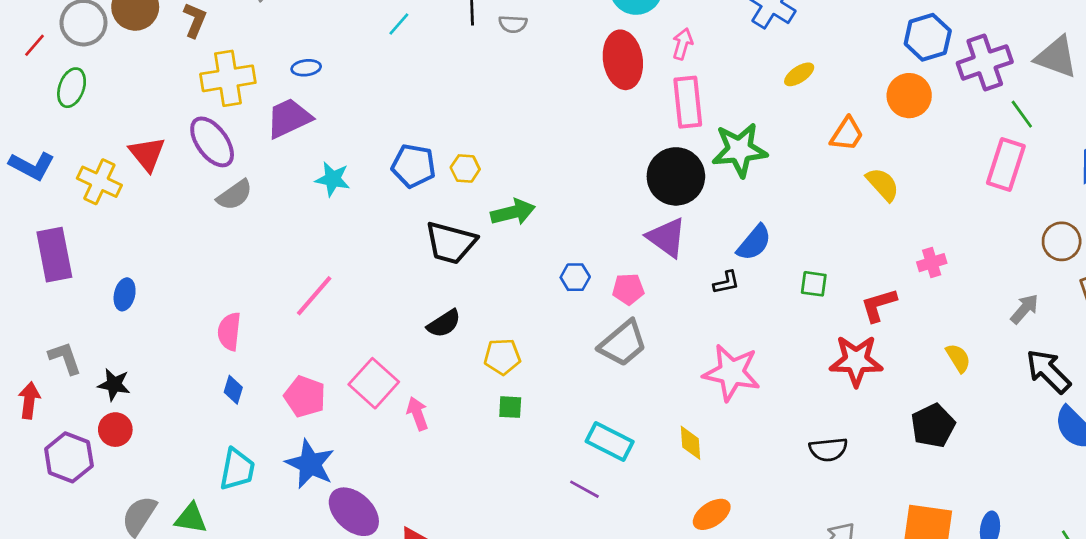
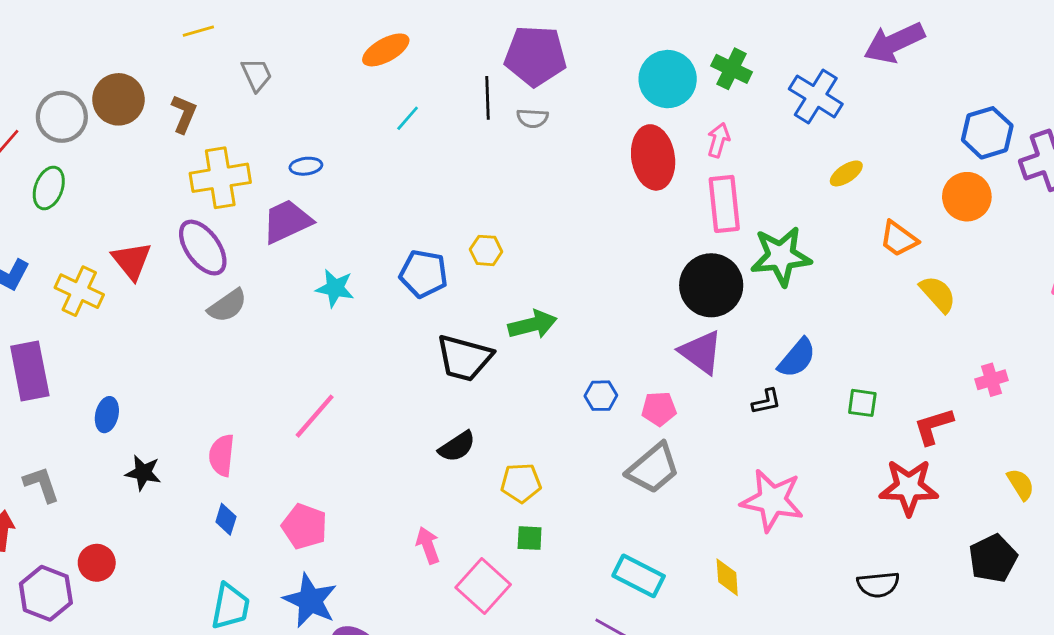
orange trapezoid: (847, 134) -> (899, 239), turned 93
yellow hexagon: (465, 168) -> (486, 250), moved
pink square: (374, 383) -> (483, 586), moved
black star: (114, 384) -> (143, 473), moved

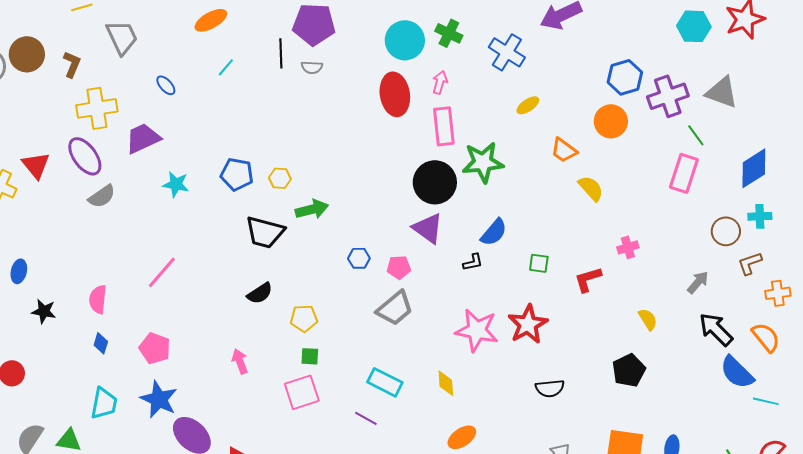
gray trapezoid: (256, 75) -> (122, 37), size x1.5
blue ellipse: (306, 166) -> (166, 85), moved, turned 55
yellow hexagon: (486, 250) -> (280, 178), moved
red star: (909, 487) -> (528, 324), moved, turned -30
pink square: (483, 586) -> (302, 392), moved, turned 30

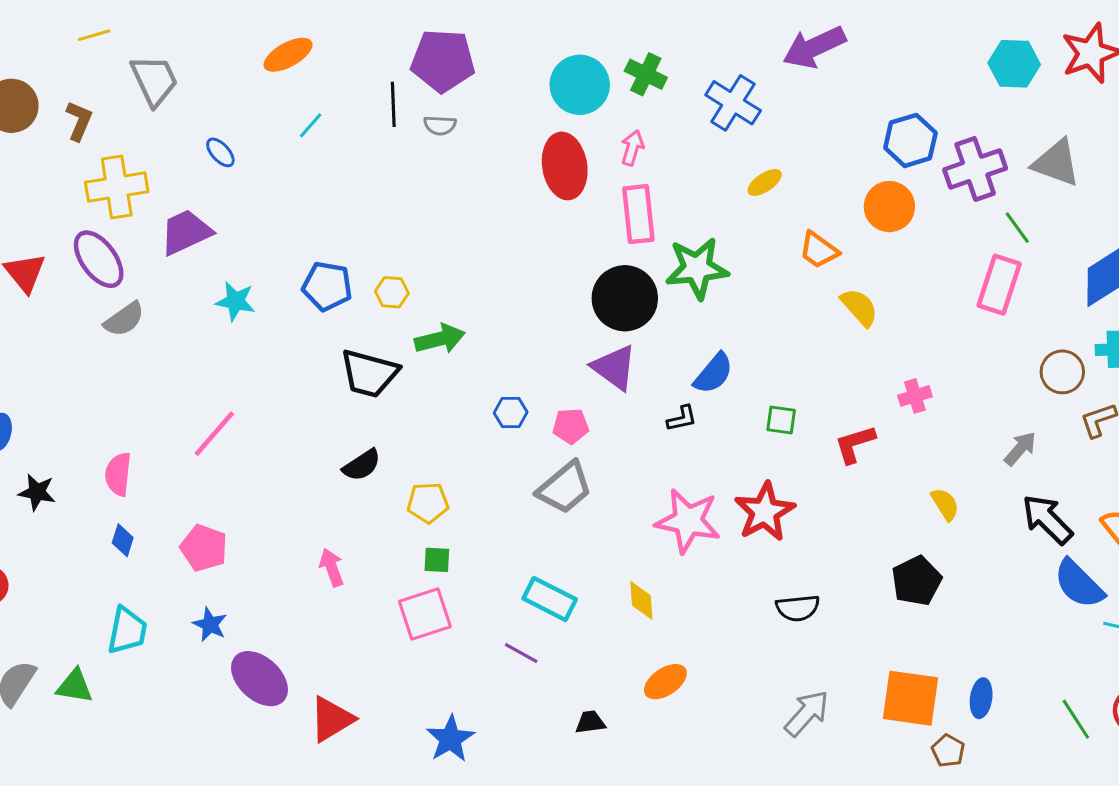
blue star: (159, 399) -> (210, 624), size x0.6

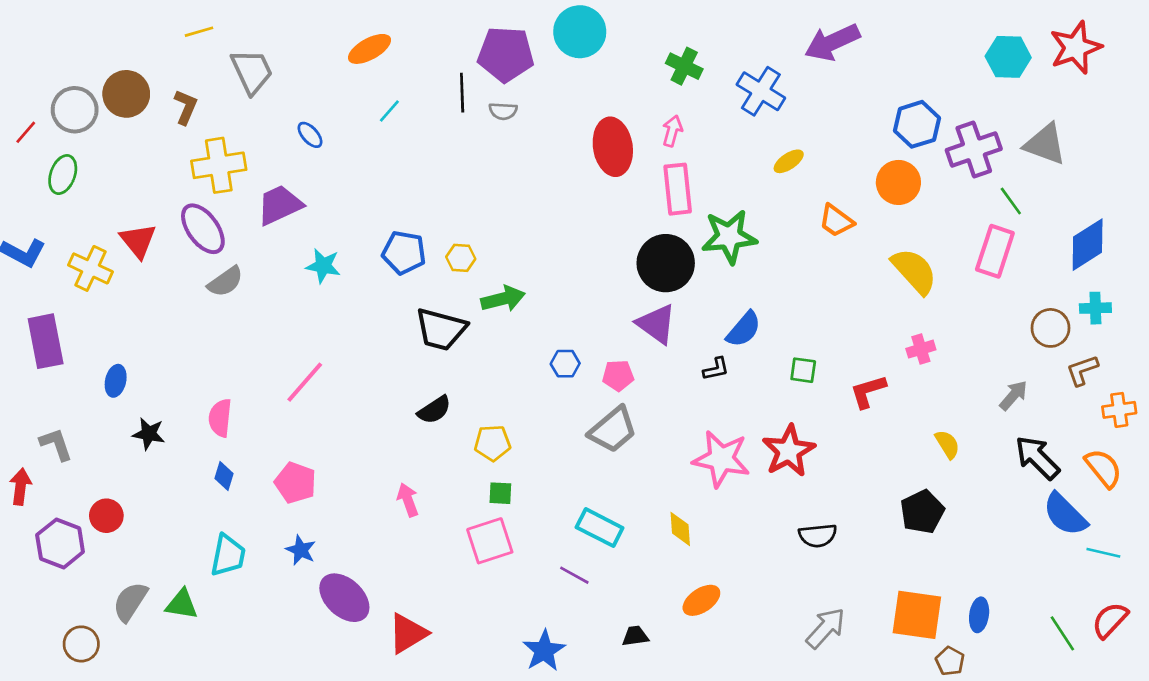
cyan circle: (580, 85) -> (580, 32), moved
yellow semicircle: (859, 307) -> (914, 271), moved, size x1.4
blue star: (450, 739) -> (544, 651), moved

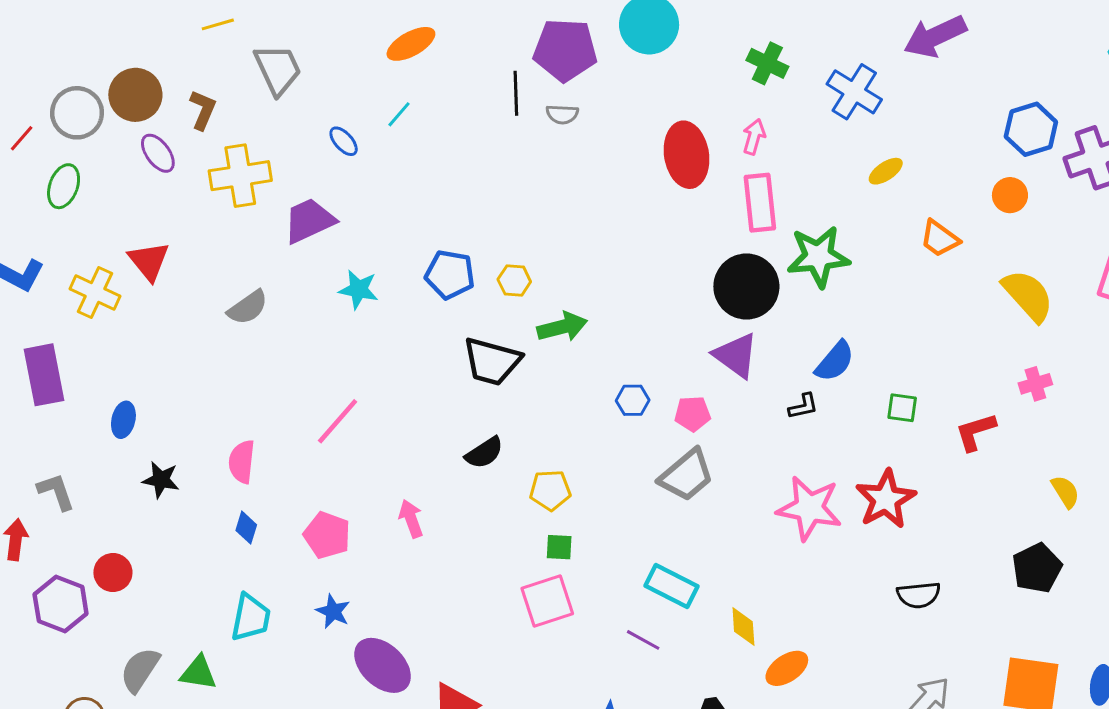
cyan line: (389, 111) -> (399, 114), moved
orange circle: (898, 182) -> (1010, 195), size x0.7
purple ellipse: (203, 229) -> (158, 153), moved, size x0.7
pink arrow: (408, 500) -> (411, 519), moved
yellow diamond: (680, 529) -> (743, 626), moved

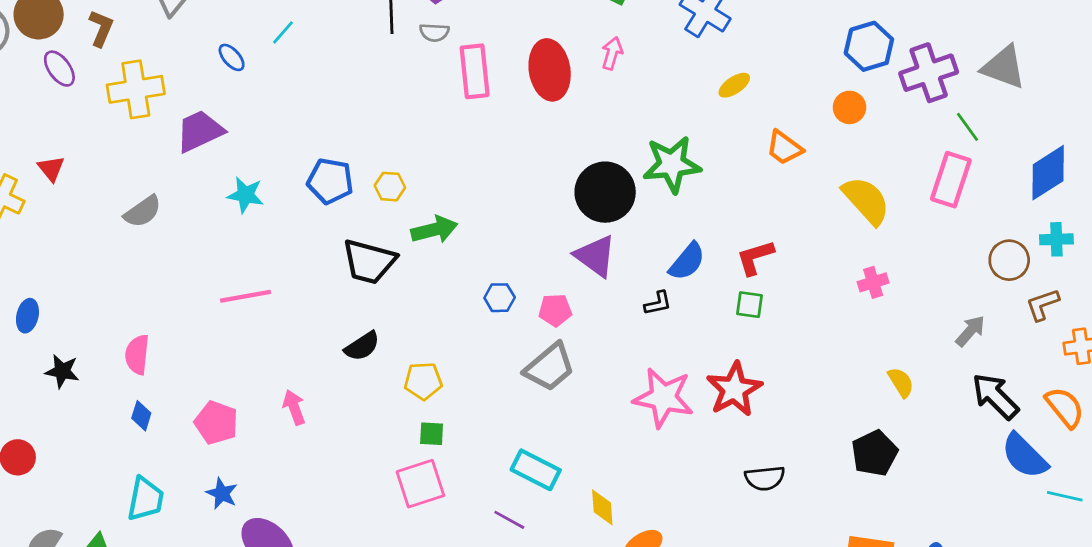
pink rectangle: (760, 203) -> (475, 71), moved
red triangle: (149, 261) -> (51, 169), size x0.7
pink line: (338, 421) -> (245, 296), moved, turned 39
red L-shape: (976, 432) -> (755, 257), moved

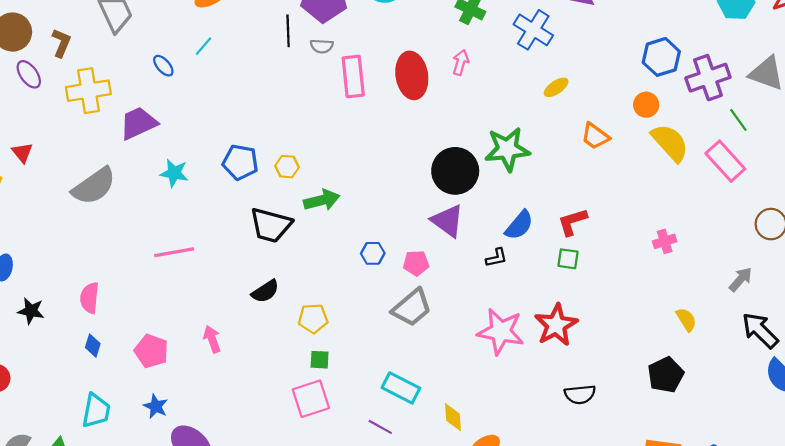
pink rectangle: (951, 180) -> (725, 161), turned -60
yellow semicircle: (866, 200) -> (670, 143), moved
gray semicircle: (143, 212) -> (94, 186), size x1.5

